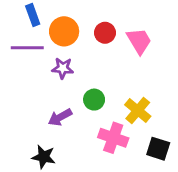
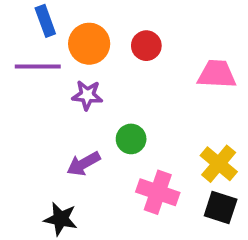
pink trapezoid: (139, 41) -> (217, 74), moved, turned -56
yellow cross: (138, 110) -> (219, 164), moved

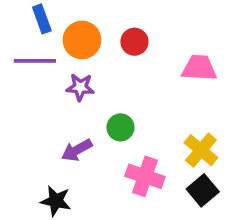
black square: (221, 208) -> (203, 190), turned 32

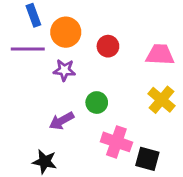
red circle: (134, 42) -> (108, 46), moved
yellow cross: (201, 150) -> (161, 100), moved
black square: (203, 190) -> (147, 159), moved, turned -35

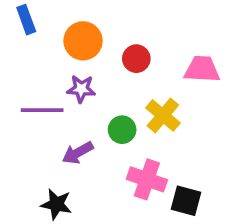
blue rectangle: (33, 15) -> (26, 20), moved
purple line: (28, 49) -> (42, 110), moved
yellow cross: (161, 100) -> (163, 115), moved

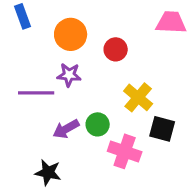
pink trapezoid: (202, 69) -> (171, 22), moved
green circle: (122, 130) -> (98, 124), moved
black square: (186, 201) -> (162, 129), moved

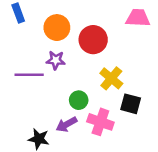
red circle: (116, 49) -> (93, 40), size x1.5
purple arrow: (66, 129) -> (67, 124), moved

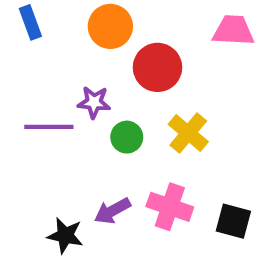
orange circle: (57, 28) -> (110, 26), moved
green circle: (79, 100) -> (127, 137), moved
black square: (131, 104) -> (233, 221), moved

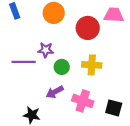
red circle: (157, 67) -> (88, 28), moved
yellow cross: (188, 133) -> (92, 65), turned -36
purple arrow: (112, 211) -> (55, 92), moved

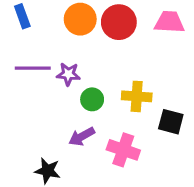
red circle: (88, 28) -> (119, 22), moved
purple line: (24, 62) -> (33, 68), moved
black square: (114, 108) -> (171, 122), moved

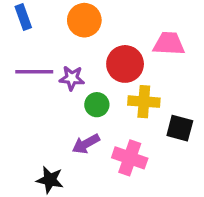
red circle: (119, 22) -> (125, 64), moved
pink trapezoid: (169, 22) -> (169, 44), moved

